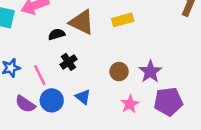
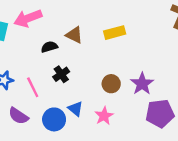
brown triangle: (82, 22) -> (74, 35), size x0.7
blue circle: (52, 100) -> (54, 119), moved
pink star: (130, 104) -> (104, 116), moved

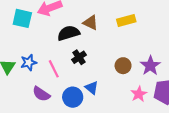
black semicircle: (49, 47) -> (68, 33), size x1.5
pink star: (104, 116) -> (139, 94), moved

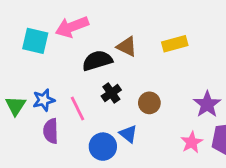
brown circle: (123, 66) -> (149, 103), moved
purple semicircle: (41, 94) -> (51, 131), moved, turned 54

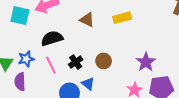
black semicircle: (97, 61) -> (52, 38), moved
black cross: (111, 93) -> (76, 62), moved
purple semicircle: (51, 131) -> (20, 82), moved

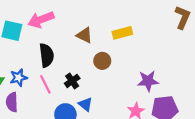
black semicircle: (52, 38) -> (46, 55), turned 100
brown circle: (104, 61) -> (102, 61), moved
purple star: (146, 62) -> (148, 81), turned 30

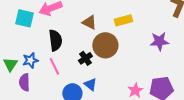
brown circle: (102, 61) -> (105, 45), size x1.6
black cross: (72, 81) -> (85, 58), moved
purple star: (148, 81) -> (159, 41), moved

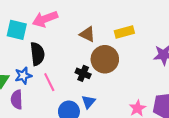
black semicircle: (55, 40) -> (37, 54), moved
black cross: (85, 58) -> (83, 73), turned -32
blue triangle: (90, 84) -> (89, 102), turned 32

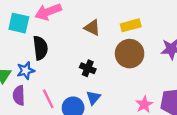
brown circle: (105, 59) -> (130, 54), moved
pink line: (49, 82) -> (48, 99), moved

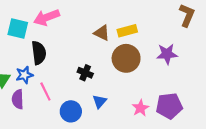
brown triangle: (92, 28) -> (102, 33), moved
blue triangle: (93, 98) -> (100, 101), moved
pink line: (48, 99) -> (45, 92), moved

